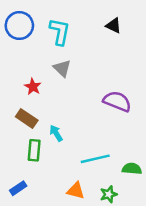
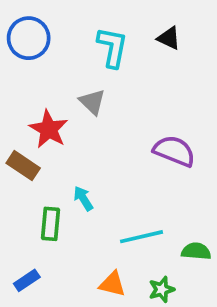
cyan L-shape: (60, 32) -> (112, 47), moved
red star: (33, 87) -> (49, 129), size x1.5
brown rectangle: (27, 118) -> (23, 166), moved

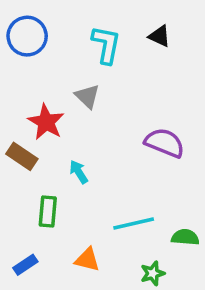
cyan arrow: (83, 198) -> (79, 172), moved
orange triangle: (112, 284) -> (87, 260), moved

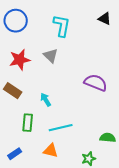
black triangle: (159, 36) -> (105, 19), moved
red star: (46, 122) -> (20, 60), moved, turned 30
cyan line: (134, 223) -> (61, 128), moved

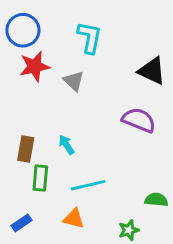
black triangle: (105, 19) -> (152, 71), moved, size x1.5
red star: (20, 60) -> (35, 66), moved
brown rectangle: (13, 91) -> (26, 149), moved, turned 66

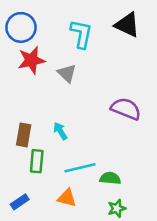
black triangle: (152, 71) -> (127, 25), moved
green semicircle: (156, 200) -> (110, 178), moved

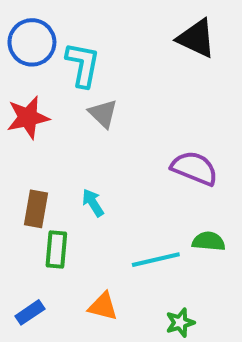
cyan L-shape: (81, 34) -> (83, 65), moved
red star: (31, 60) -> (28, 118), moved
cyan line: (80, 168) -> (156, 260), moved
green semicircle: (110, 178) -> (209, 241), moved

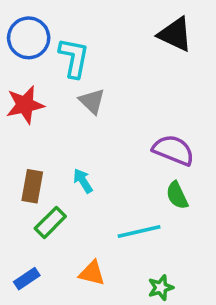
green semicircle: (209, 241) -> (177, 195), moved, turned -120
green rectangle: (56, 249) -> (50, 222), turned 40

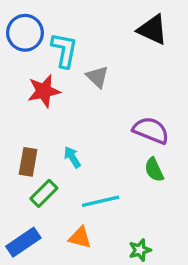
gray triangle: (92, 101) -> (97, 77), moved
red star: (25, 105) -> (44, 91), moved
cyan line: (139, 231) -> (101, 201), moved
blue rectangle: (27, 279) -> (23, 242), size x1.5

